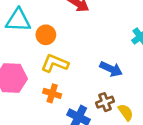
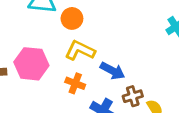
blue arrow: (111, 69) -> (113, 71), moved

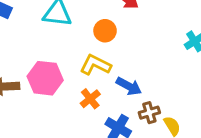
orange circle: (72, 18) -> (105, 31), moved
orange cross: (75, 83) -> (90, 99), turned 30

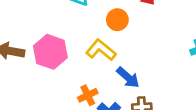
orange cross: (90, 99) -> (88, 95), moved

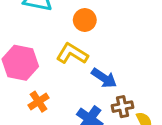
orange cross: (88, 95) -> (38, 102), moved

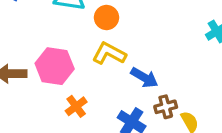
orange circle: (85, 20) -> (107, 17), moved

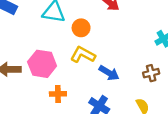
orange cross: (76, 106) -> (58, 94), turned 35
brown cross: (166, 107) -> (151, 73), moved

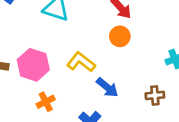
orange circle: (81, 28) -> (120, 36), moved
orange cross: (58, 94) -> (46, 102), turned -35

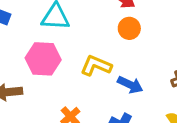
pink hexagon: (33, 65) -> (43, 59), moved

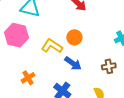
orange circle: (129, 28) -> (74, 37), moved

